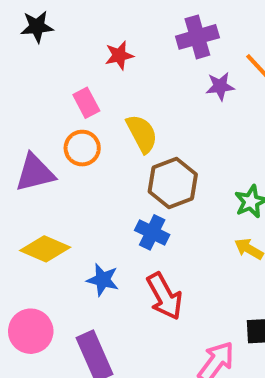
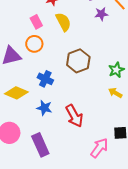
yellow semicircle: (142, 134) -> (63, 22), moved
blue cross: (152, 232) -> (45, 79), moved

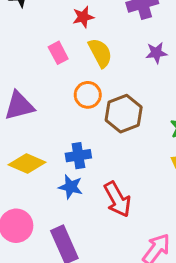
purple star: (101, 14) -> (156, 53), moved
orange circle: (34, 44) -> (88, 95), moved
blue cross: (45, 79) -> (78, 156), moved, turned -35

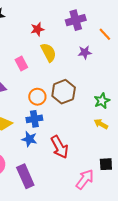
pink rectangle: (58, 53) -> (21, 63), moved
orange circle: (88, 95) -> (37, 97), moved

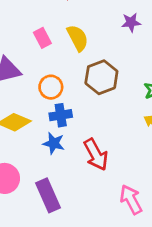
yellow semicircle: (48, 52) -> (78, 38), moved
orange circle: (37, 97) -> (51, 87), moved
pink arrow: (85, 179) -> (131, 200), turned -65

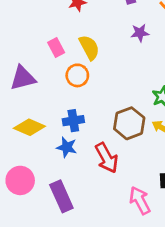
brown hexagon: (101, 77) -> (129, 123), moved
orange circle: (51, 87) -> (77, 75), moved

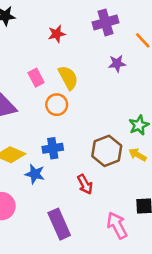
blue star: (67, 147) -> (35, 174), moved
red arrow: (107, 158) -> (85, 184), size x0.7
purple rectangle: (61, 196) -> (59, 224), moved

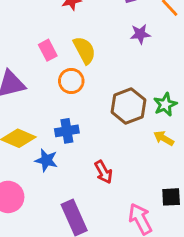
brown hexagon: (107, 151) -> (128, 106), moved

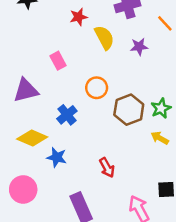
yellow semicircle: (84, 50) -> (104, 38), moved
orange circle: (71, 81) -> (97, 88), moved
blue cross: (67, 131) -> (67, 115), moved, turned -30

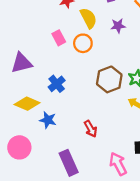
pink rectangle: (58, 61) -> (59, 38), moved
orange circle: (97, 88) -> (83, 43), moved

